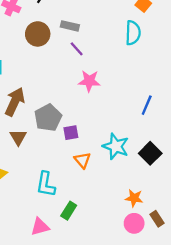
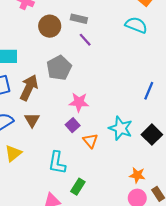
cyan semicircle: (133, 33) -> (136, 25), turned -70
pink star: (89, 81) -> (79, 102), moved
gray pentagon: (48, 118) -> (59, 68), moved
purple square: (71, 133) -> (73, 125), moved, turned -32

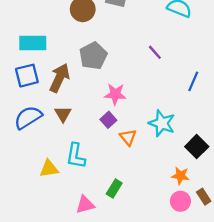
purple line: (85, 40) -> (155, 52), moved
black square: (152, 135) -> (197, 147), moved
yellow triangle: (13, 153) -> (49, 169), moved, turned 30
cyan L-shape: (57, 163) -> (76, 156), moved

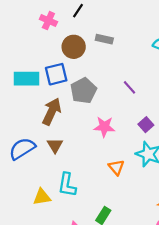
purple line: (155, 52) -> (129, 87), moved
blue square: (27, 76) -> (56, 74), moved
purple square: (108, 120) -> (146, 125), moved

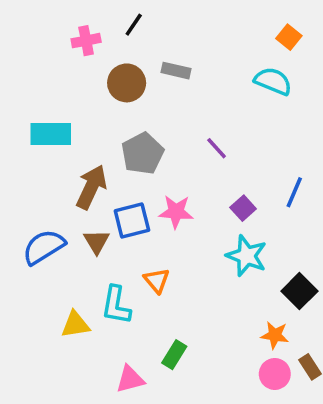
pink cross: (48, 21) -> (86, 41), turned -35
blue square: (56, 74) -> (132, 221), moved
orange triangle: (116, 167) -> (157, 280), moved

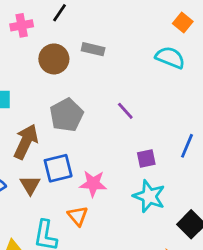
purple square: (243, 208) -> (146, 158), turned 30
pink star: (176, 212) -> (93, 184), moved

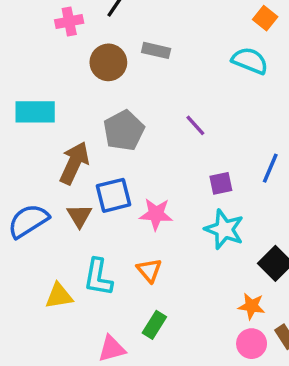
orange triangle: (78, 216) -> (149, 270), moved

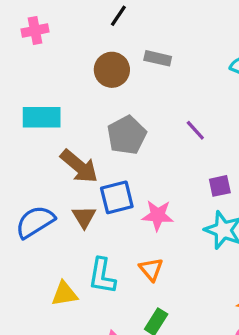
pink cross: (69, 21) -> (35, 31), moved
brown arrow: (74, 163) -> (79, 166), turned 105

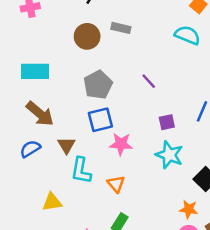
brown arrow: (79, 166) -> (40, 114), moved
blue square: (117, 197) -> (100, 120), moved
blue semicircle: (35, 222) -> (30, 149), size x0.7
cyan L-shape: (102, 276) -> (81, 171), moved

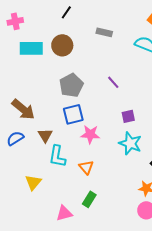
gray rectangle: (121, 28) -> (104, 32), moved
cyan rectangle: (35, 71) -> (31, 48), moved
yellow triangle: (52, 202) -> (33, 182), turned -42

